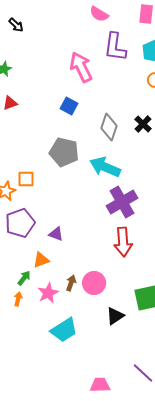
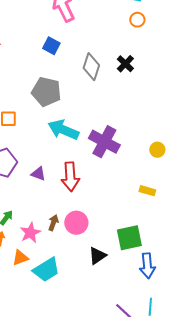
cyan arrow: (105, 167) -> (63, 130), moved
purple cross: (122, 202) -> (104, 142), turned -32
red arrow: (123, 242) -> (70, 177), moved
orange triangle: (41, 260) -> (20, 258), moved

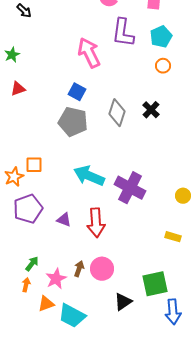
gray pentagon: (46, 92) -> (73, 122), moved
cyan trapezoid: (46, 270) -> (72, 316), turned 60

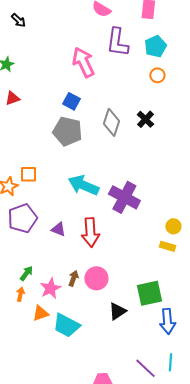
yellow circle: (183, 196) -> (173, 226), moved

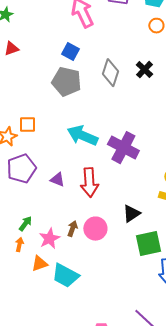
black triangle: (117, 311) -> (131, 214), moved

